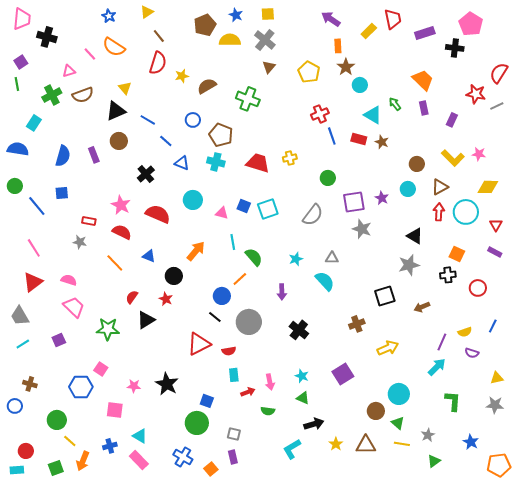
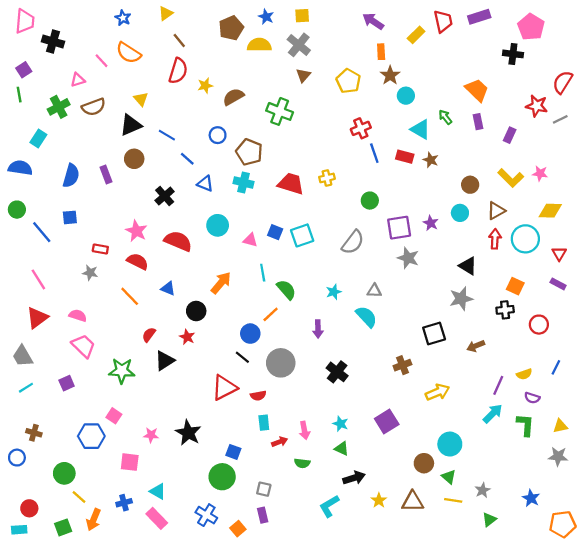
purple rectangle: (425, 33) -> (479, 17), moved
green L-shape: (453, 401) -> (525, 425), moved

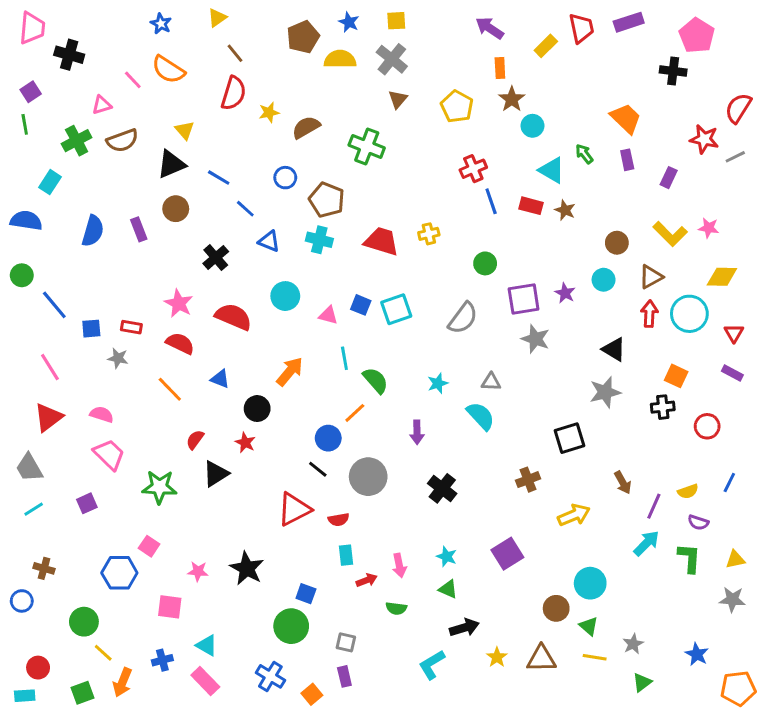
blue square: (70, 217) -> (91, 329), moved
brown arrow: (476, 346) -> (623, 483), moved, turned -96

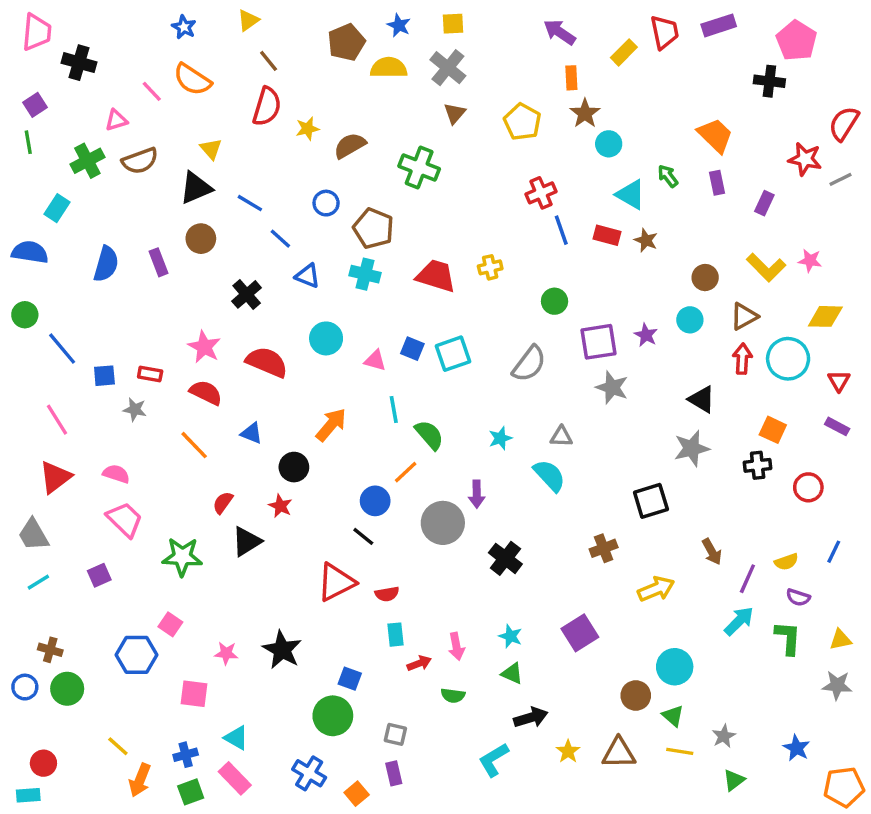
gray circle: (368, 477) -> (443, 523), moved
green circle: (84, 622) -> (67, 689), moved
green square: (82, 693) -> (191, 792), moved

